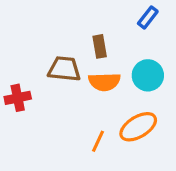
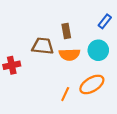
blue rectangle: (148, 17) -> (105, 21), moved

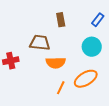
brown rectangle: (66, 31) -> (61, 20), moved
orange semicircle: (69, 55) -> (56, 63), moved

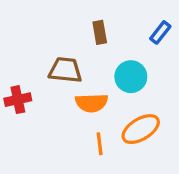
cyan circle: (92, 47) -> (131, 77), moved
orange line: (61, 88) -> (100, 144), turned -32

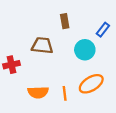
blue rectangle: (160, 32) -> (103, 30), moved
orange semicircle: (92, 103) -> (38, 92), moved

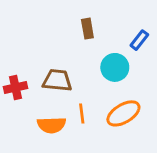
brown trapezoid: (42, 46) -> (57, 80), moved
orange line: (65, 93) -> (82, 113), moved

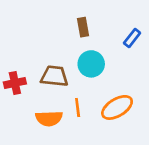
cyan circle: (115, 67) -> (91, 64), moved

